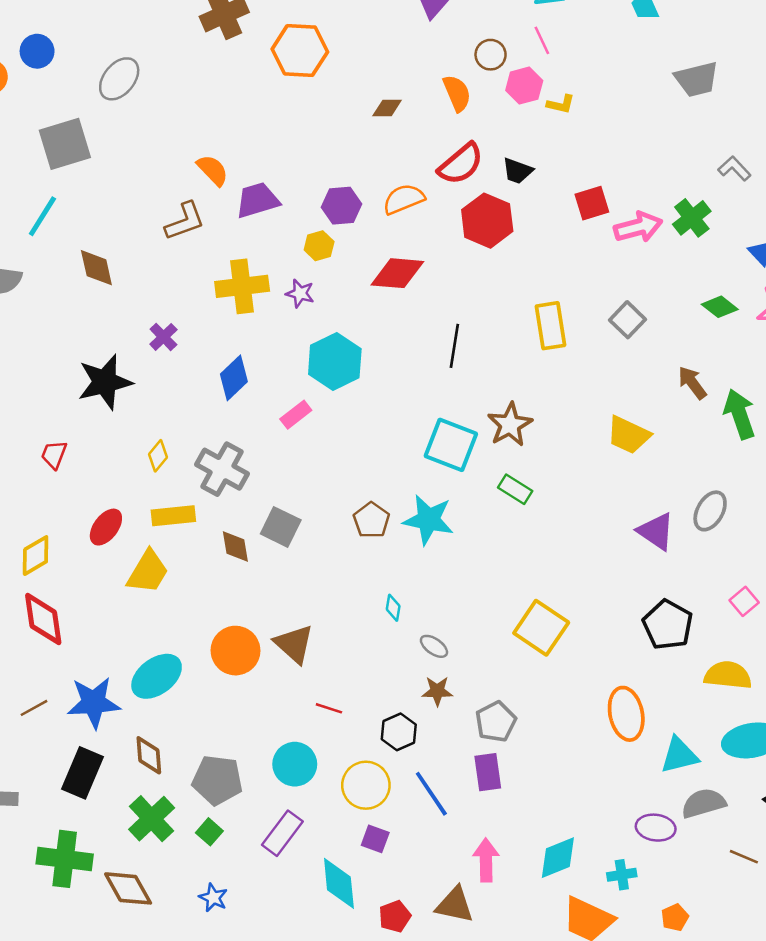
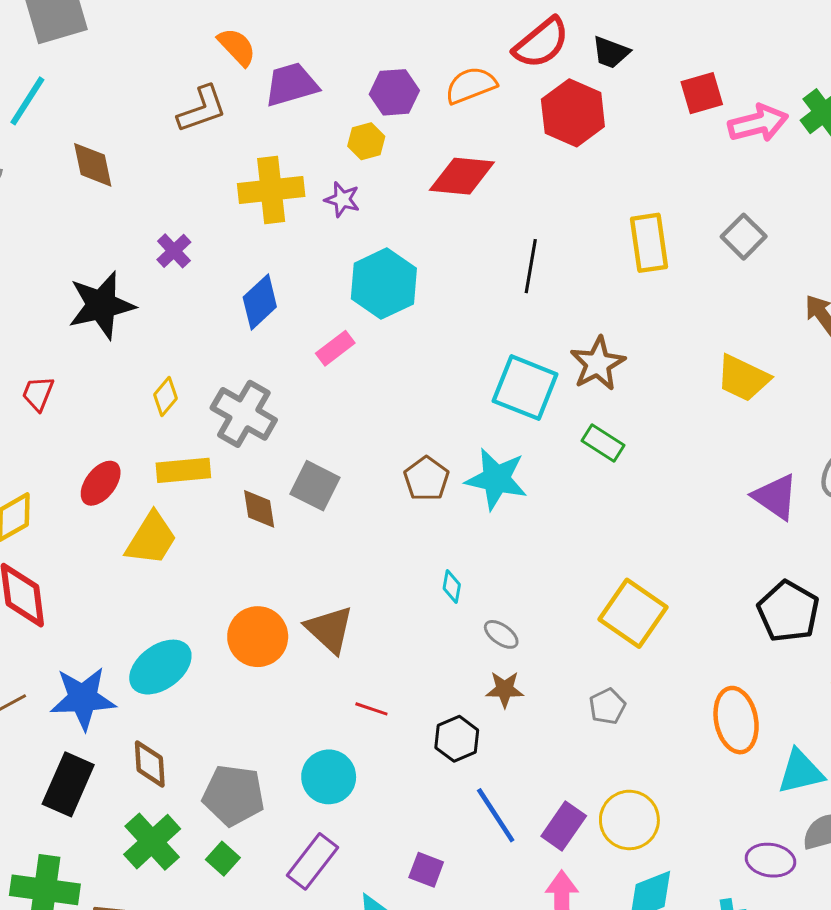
gray pentagon: (496, 722) -> (607, 706), moved, size x0.7
purple rectangle: (488, 772) -> (564, 826), moved, turned 42
yellow circle: (366, 785) -> (629, 820), moved

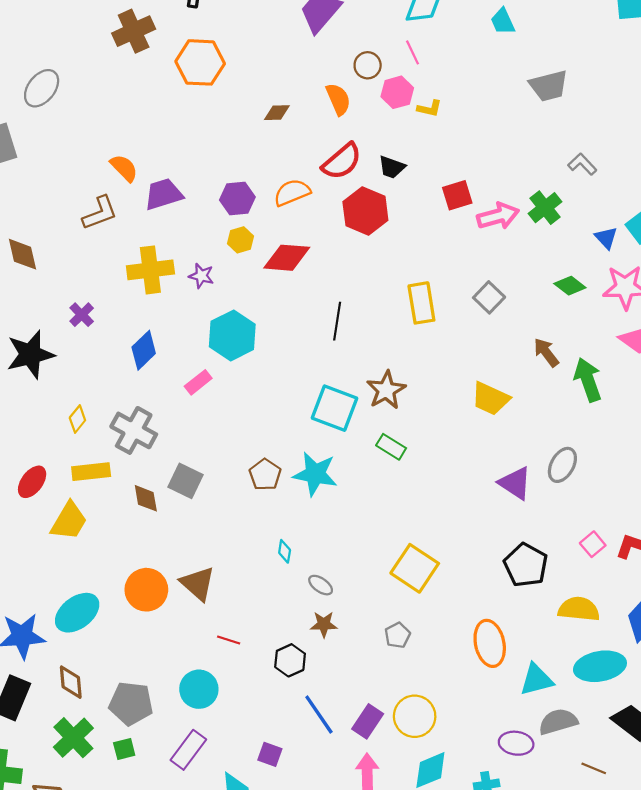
yellow hexagon: (366, 141) -> (241, 240), moved
green square: (223, 859) -> (124, 749), turned 35

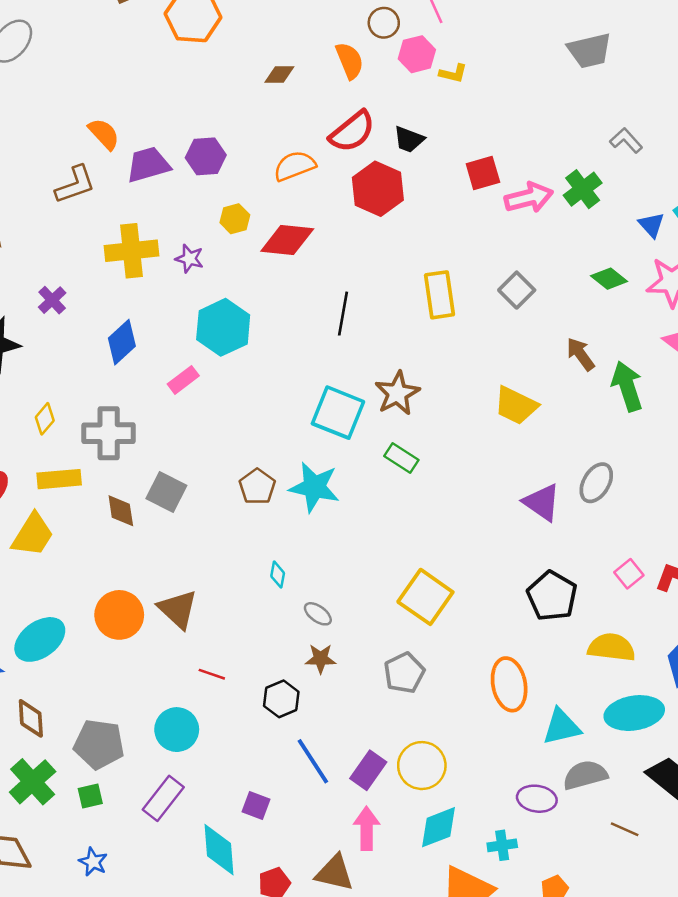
purple hexagon: (237, 199) -> (206, 156), moved
gray cross: (134, 430) -> (109, 433), turned -30
gray pentagon: (397, 635) -> (404, 673), size x1.4

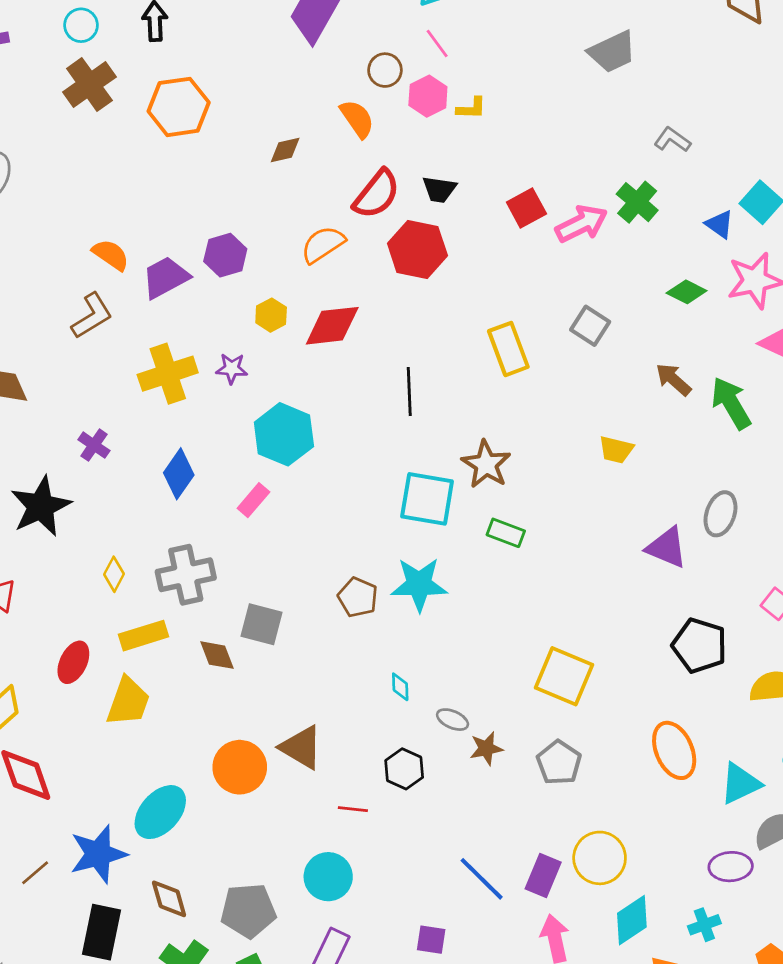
yellow trapezoid: (516, 405) -> (616, 450), size x0.7
brown star: (321, 659) -> (486, 748), moved
black hexagon: (281, 699) -> (404, 769), moved

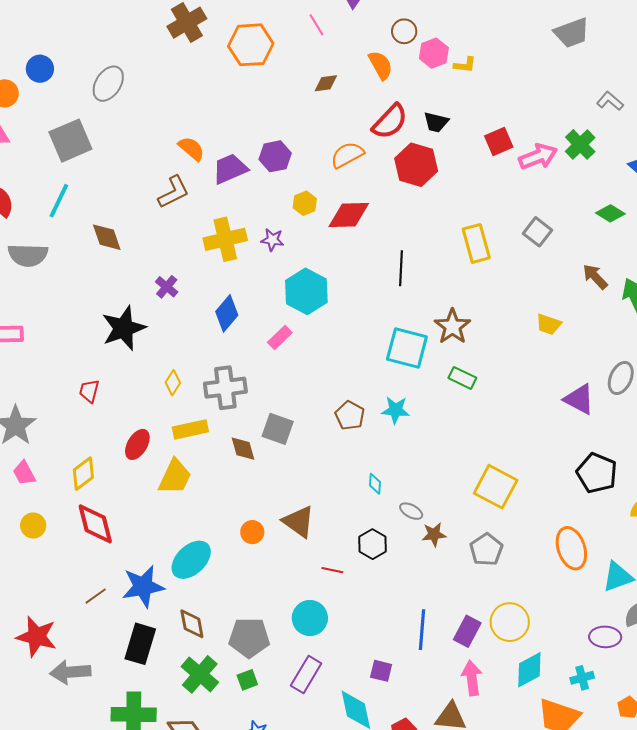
pink line: (437, 43) -> (316, 25), moved
cyan star: (419, 584) -> (396, 410), size x0.7
orange circle: (240, 767) -> (252, 532), size x0.6
blue line: (482, 879) -> (422, 630), turned 45

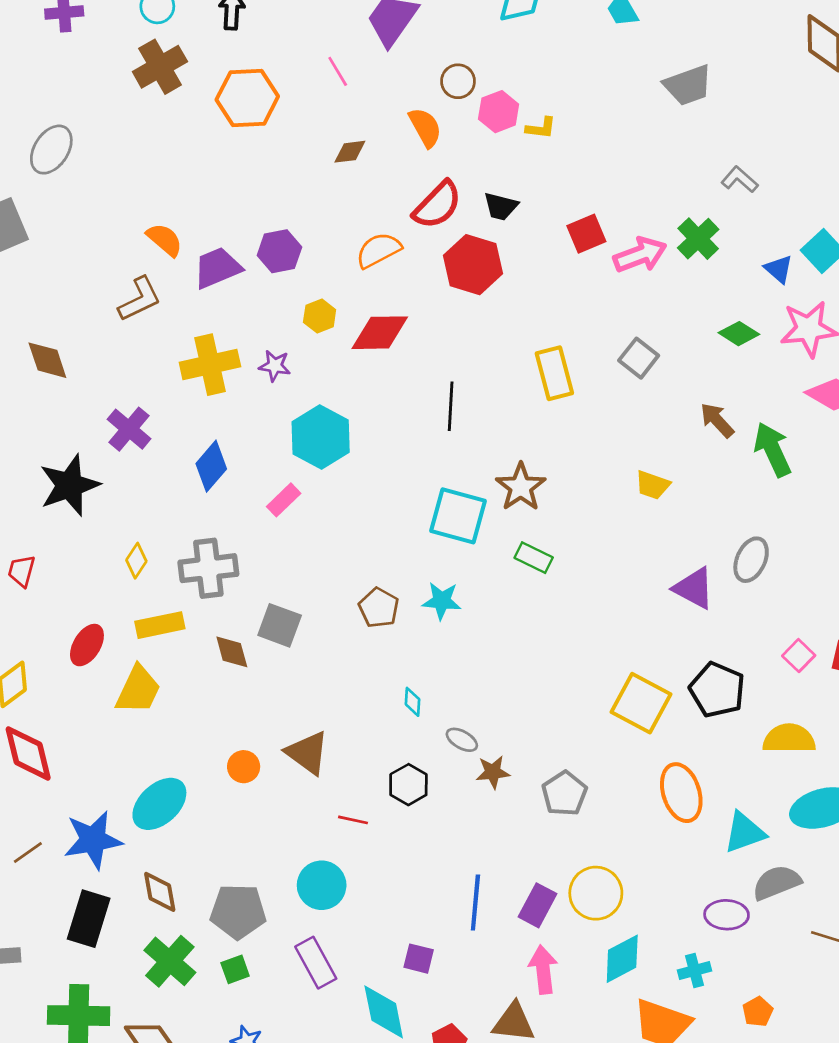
purple cross: (167, 287) -> (129, 429), size x1.4
yellow square: (496, 487) -> (641, 703), moved
purple rectangle: (306, 674) -> (316, 963), turned -60

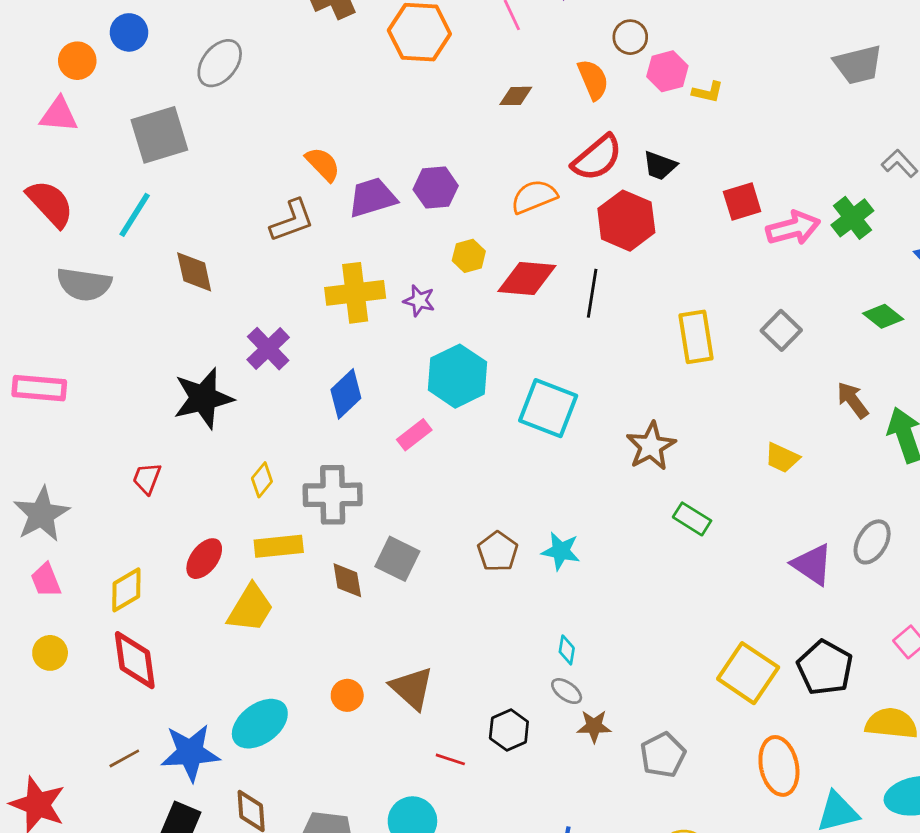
black line: (451, 406) -> (592, 293), moved
cyan square: (458, 516) -> (548, 408), moved
green rectangle: (534, 558) -> (692, 519), moved
cyan diamond: (413, 702) -> (567, 650), moved

